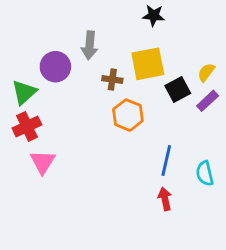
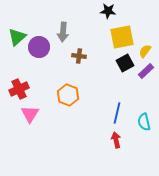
yellow square: (148, 64) -> (122, 37), moved
green triangle: (24, 92) -> (17, 37), moved
orange hexagon: (128, 115) -> (68, 95), moved

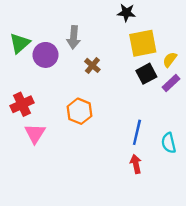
brown cross: (79, 56) -> (92, 65), turned 32

